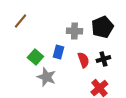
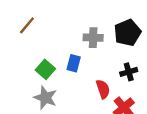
red semicircle: (83, 60) -> (103, 89), moved
gray star: (46, 77) -> (45, 98), moved

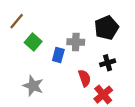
gray cross: (93, 38) -> (76, 42), moved
green square: (45, 69) -> (33, 42), moved

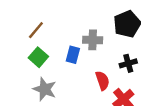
brown line: (17, 21) -> (36, 30), moved
green square: (33, 42) -> (38, 57), moved

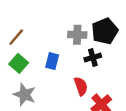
gray cross: (93, 40) -> (77, 35), moved
black cross: (128, 63) -> (93, 57), moved

